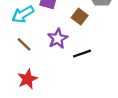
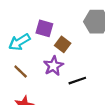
brown square: (80, 17) -> (63, 44), moved

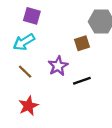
purple square: (44, 28) -> (32, 16), moved
brown square: (63, 44) -> (82, 43), moved, turned 35

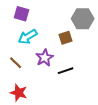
cyan arrow: (24, 42) -> (28, 37), moved
red star: (28, 106) -> (19, 93), turned -30

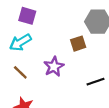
cyan arrow: (28, 37) -> (20, 42), moved
black line: (66, 71) -> (95, 82), moved

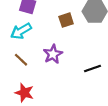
brown square: (78, 44) -> (66, 20), moved

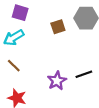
purple star: (53, 54) -> (57, 81), moved

